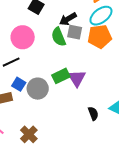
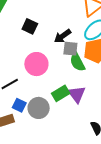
pink circle: (23, 37) -> (36, 64), moved
green semicircle: (59, 37) -> (77, 62), moved

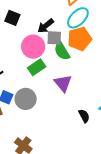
pink circle: (36, 64) -> (33, 47), moved
green rectangle: (61, 93) -> (37, 67), moved

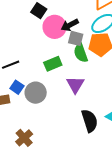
pink circle: (33, 47) -> (55, 27), moved
black semicircle: (84, 116) -> (90, 121), size x1.6

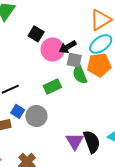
purple triangle: (75, 85) -> (75, 141), moved

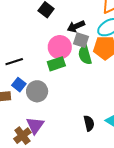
pink circle: (53, 49) -> (60, 47), moved
purple triangle: (75, 141) -> (35, 125), moved
black semicircle: (92, 142) -> (89, 123), size x0.7

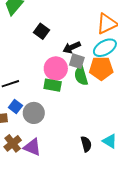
green rectangle: (56, 64) -> (53, 85), turned 30
purple triangle: (35, 125) -> (32, 147), turned -42
brown cross: (22, 136) -> (13, 143), moved

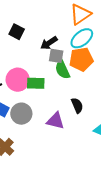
pink circle: (56, 68) -> (18, 80), moved
black semicircle: (86, 144) -> (77, 105), moved
purple triangle: (32, 147) -> (56, 121), moved

